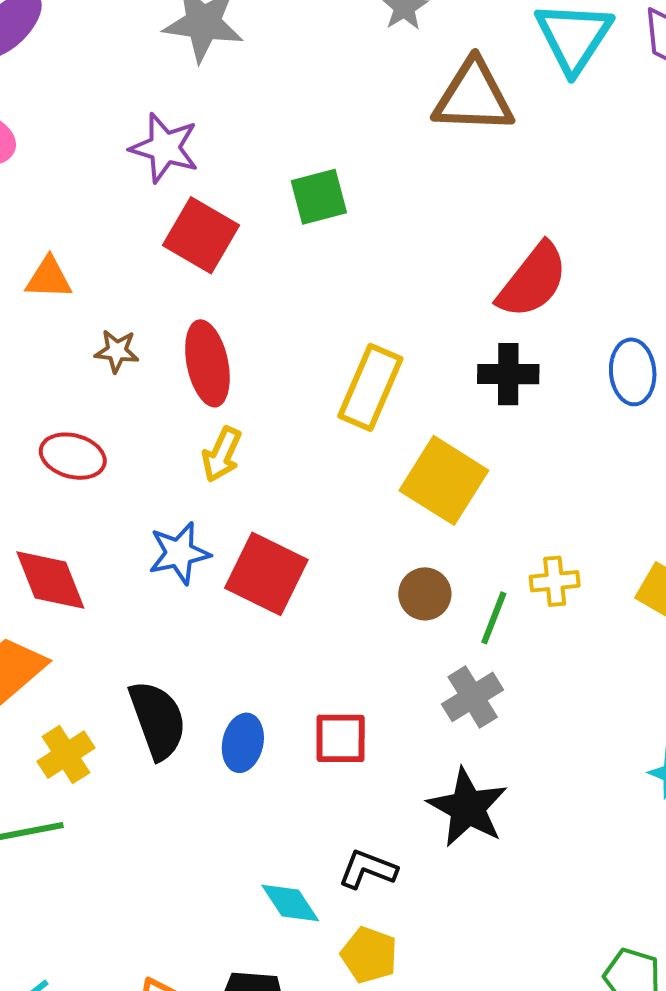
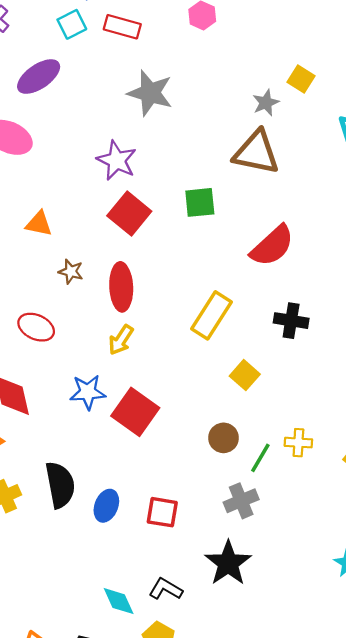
brown triangle: (474, 97) -> (256, 152), moved
red semicircle: (533, 281) -> (272, 246), moved
yellow square: (444, 480) -> (245, 375), size x0.6

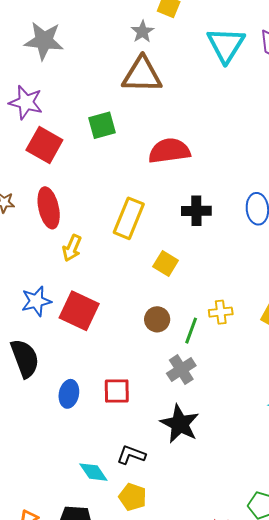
red semicircle: (272, 246) -> (169, 151), turned -135
yellow arrow: (121, 340) -> (72, 248), moved
black semicircle: (60, 485) -> (25, 358), moved

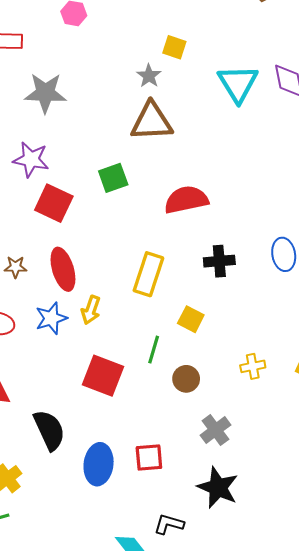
blue star: (36, 301) -> (51, 318), moved
green line: (191, 331) -> (154, 350), moved
blue ellipse: (69, 394) -> (99, 464), size x1.4

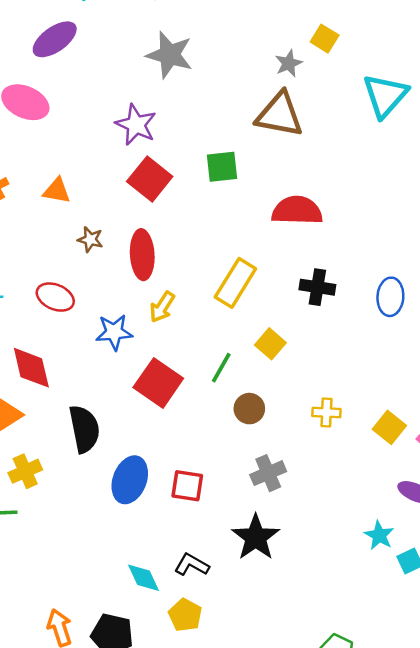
blue star: (51, 318) -> (114, 332), moved

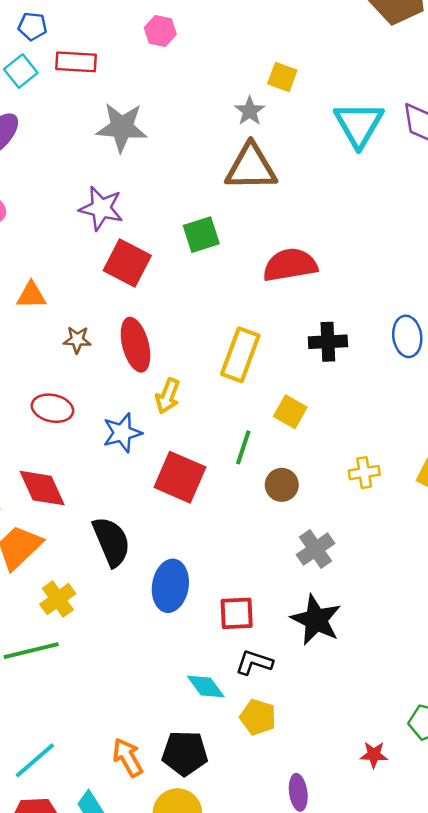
red square: (187, 486) -> (237, 613), moved

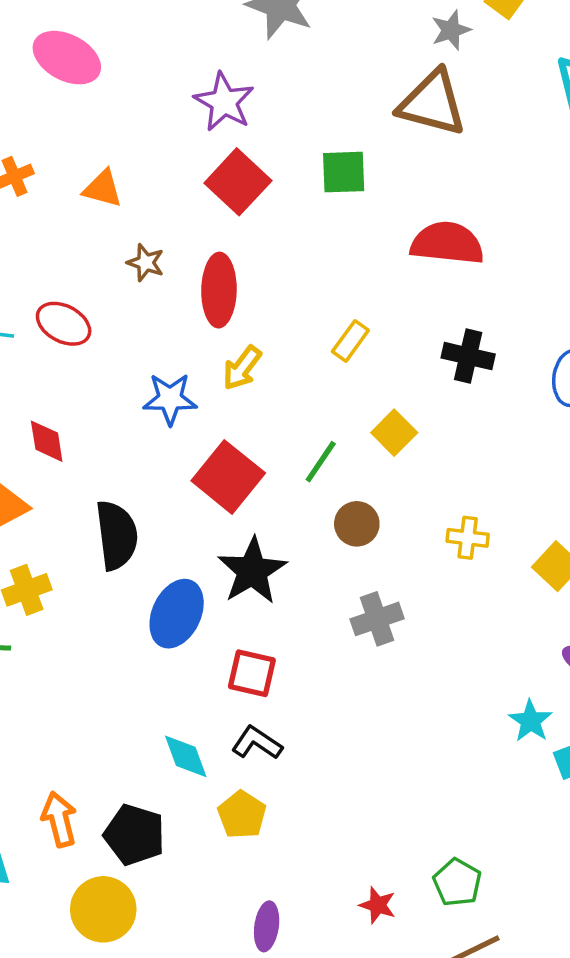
yellow rectangle: (240, 355) -> (350, 341), size x0.6
red ellipse: (52, 408) -> (64, 324), moved
red diamond: (42, 488) -> (47, 441), size x0.7
black star: (316, 620) -> (252, 571), moved

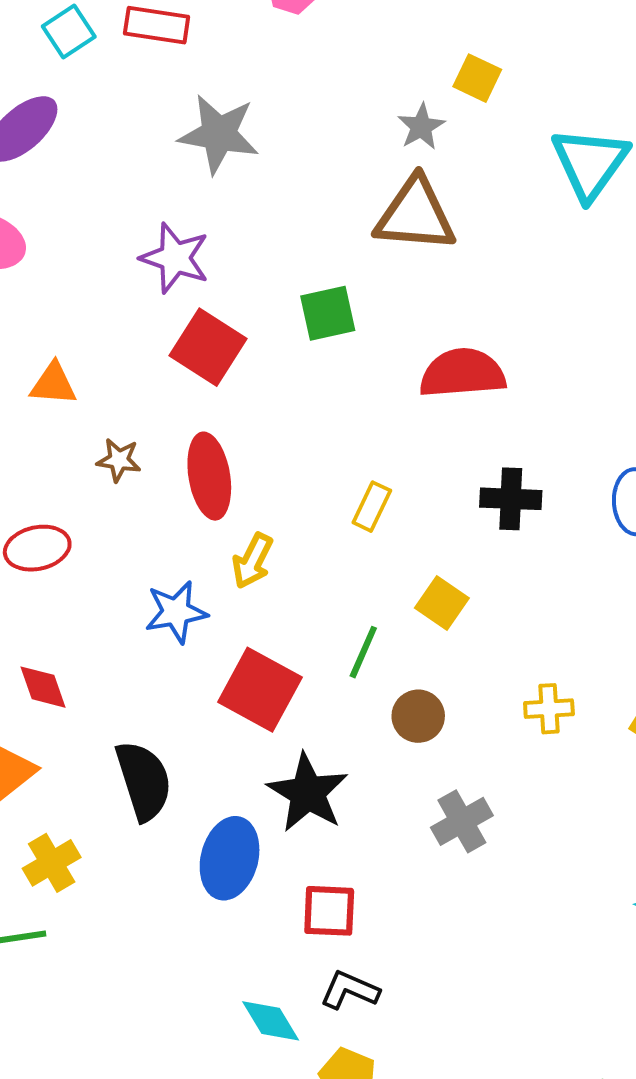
red ellipse: (64, 324) -> (37, 548), turned -30

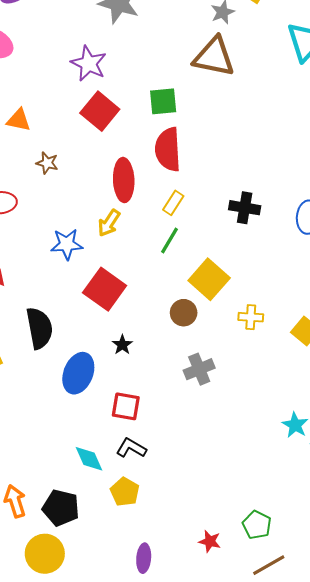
red semicircle: (462, 373) -> (168, 149), moved, turned -96
red ellipse: (209, 476) -> (124, 180), moved
yellow square: (442, 603) -> (209, 279), moved, size x1.5
green line: (363, 652) -> (170, 241), moved
black star: (308, 793) -> (122, 345), size x0.5

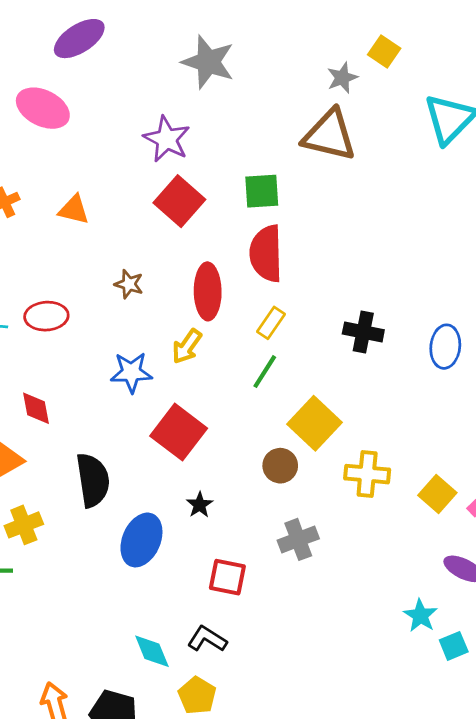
brown star: (47, 163) -> (129, 284), moved
yellow cross: (251, 317) -> (367, 474), size x1.4
red square: (126, 406) -> (227, 577), moved

